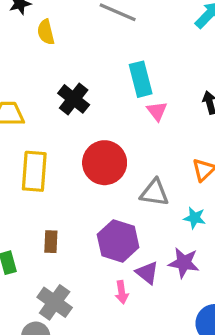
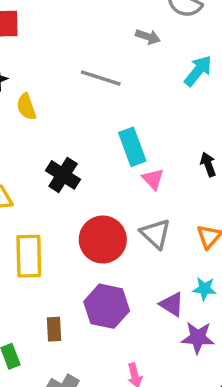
gray triangle: (154, 193) -> (155, 234), moved, turned 40
purple hexagon: (118, 241) -> (107, 306), moved
purple triangle: (147, 273) -> (172, 304), moved

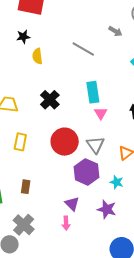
yellow rectangle: (29, 256) -> (20, 142), size x0.7
purple triangle: (172, 304) -> (72, 204), moved
purple hexagon: (107, 306) -> (86, 172), moved

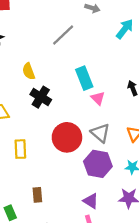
gray line: (83, 49) -> (63, 35), turned -60
yellow semicircle: (37, 56) -> (29, 71), moved

